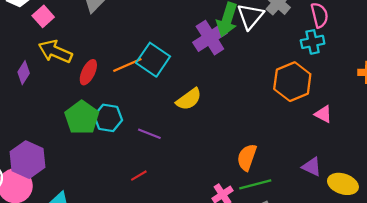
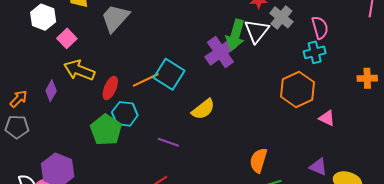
cyan hexagon: (108, 118) -> (125, 114), moved

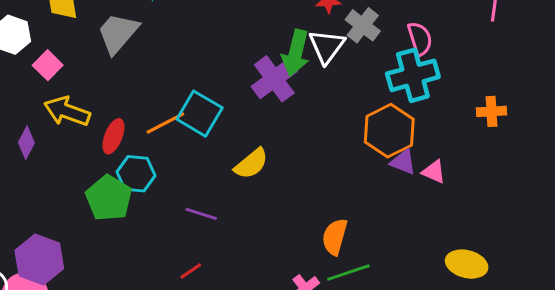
cyan cross: (315, 52) -> (413, 75), size x1.6
purple triangle: (318, 167) -> (403, 162), moved

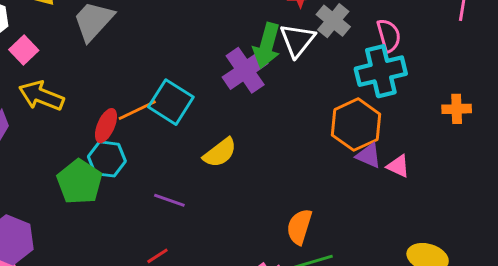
red ellipse: (113, 136) -> (106, 126), moved

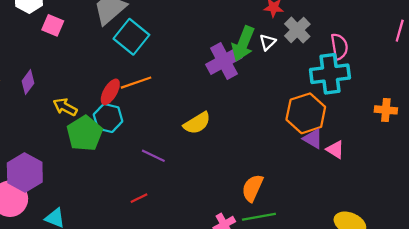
white triangle: (297, 40) -> (268, 42), size x0.6
pink square: (24, 50) -> (53, 25), turned -30
yellow arrow: (41, 96) -> (65, 107), moved, size x0.7
cyan square: (171, 102) -> (131, 37), moved

